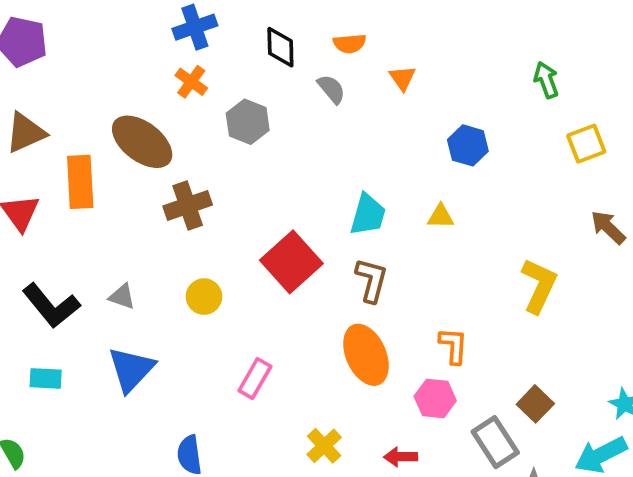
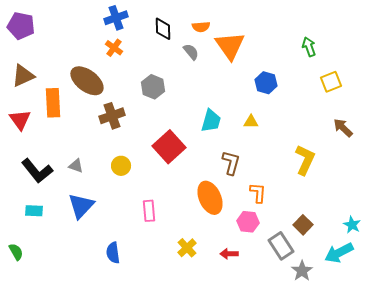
orange triangle: (402, 78) -> (230, 46), size x2.0
gray hexagon: (248, 122) -> (153, 87), moved
brown L-shape: (371, 280) -> (231, 163), moved
pink rectangle: (255, 378) -> (149, 211), turned -35

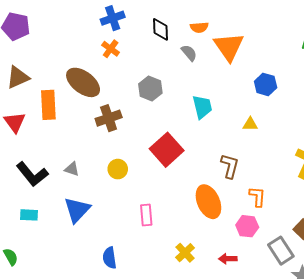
cyan trapezoid: (211, 121) -> (202, 107), moved, turned -30

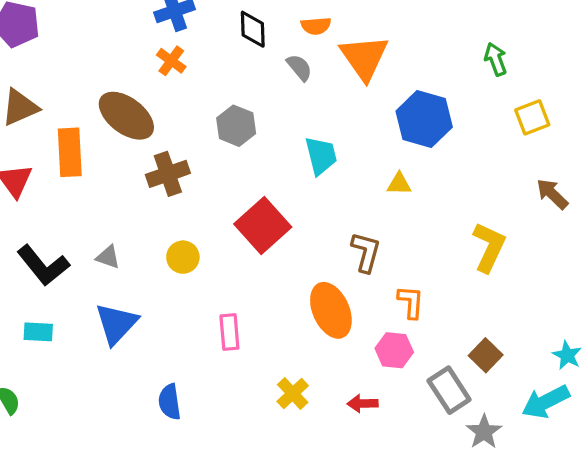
blue hexagon: (266, 84) -> (424, 119), size x1.5

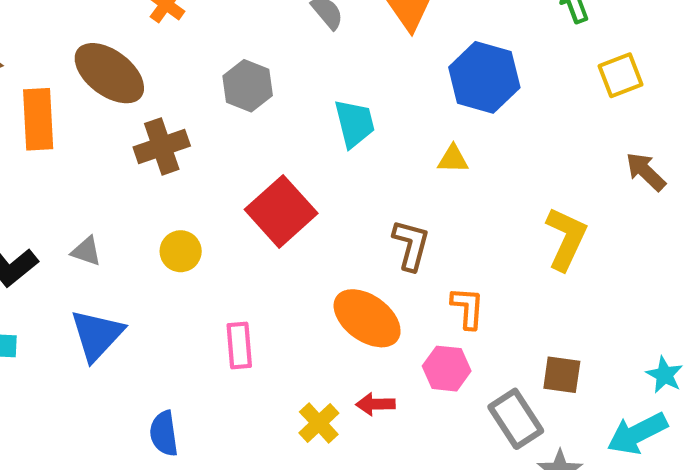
orange ellipse: (331, 310) -> (367, 318), turned -30
brown square: (486, 355) -> (562, 375), turned -36
red arrow: (363, 403) -> (375, 404), moved

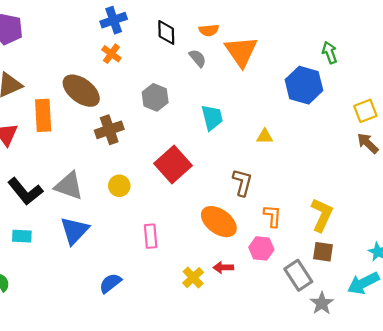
yellow square: (621, 75) -> (365, 111), moved
blue hexagon: (484, 77) -> (304, 85), moved
yellow L-shape: (566, 239) -> (322, 215), moved
gray triangle: (86, 251) -> (69, 186), size x1.8
blue semicircle: (164, 433) -> (110, 283), turned 60

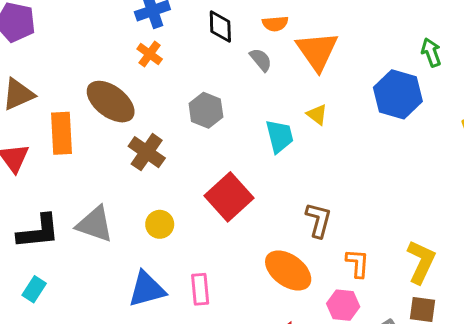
brown cross: (109, 130) -> (147, 152), turned -36
yellow triangle: (265, 137) -> (317, 115), moved, turned 36
black L-shape: (25, 191) -> (38, 232), turned -57
blue triangle: (74, 231) -> (147, 289), moved, turned 32
cyan rectangle: (22, 236) -> (34, 289), turned -60

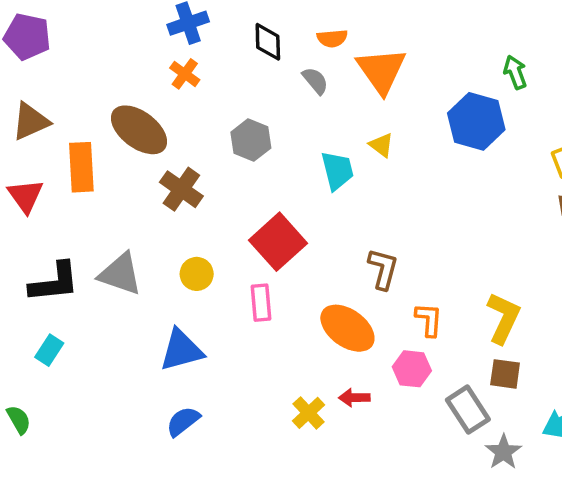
pink rectangle: (200, 289) -> (261, 303), moved

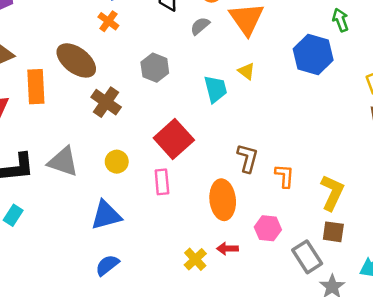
gray semicircle: (315, 81) -> (200, 26), turned -90
orange L-shape: (429, 320) -> (285, 176), moved
orange ellipse: (347, 328) -> (223, 200), turned 48

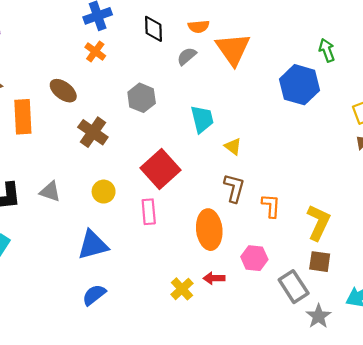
brown ellipse: (76, 60) -> (63, 91), size x0.7
yellow triangle: (246, 71) -> (233, 146), moved
gray triangle: (63, 162) -> (50, 192), size x0.7

